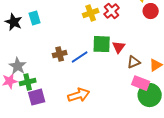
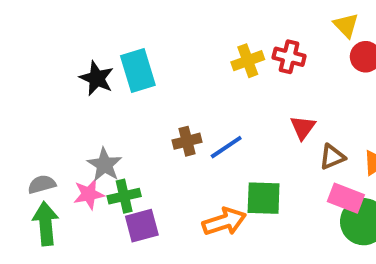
red cross: (112, 11) -> (289, 57), turned -35
cyan rectangle: (35, 18) -> (138, 70), size x1.5
green square: (102, 44) -> (264, 198), moved

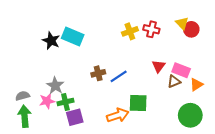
yellow triangle: (346, 25) -> (182, 23), moved
cyan rectangle: (138, 70) -> (73, 36), turned -50
pink rectangle: (346, 198) -> (181, 70), moved

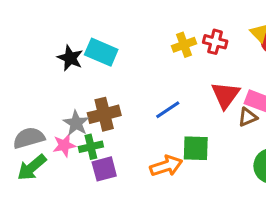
red triangle: (159, 66) -> (225, 95), size x1.5
brown cross: (98, 73) -> (104, 114), moved, size x1.5
gray semicircle: (23, 96) -> (29, 138), size x1.5
green arrow: (25, 116) -> (32, 167), turned -125

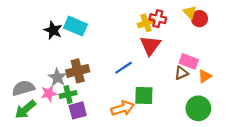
yellow cross: (184, 45) -> (146, 23), moved
red triangle: (225, 95) -> (150, 45), moved

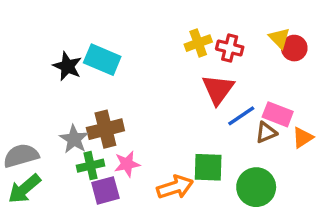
yellow cross: (146, 23) -> (198, 43), moved
blue line: (124, 68) -> (241, 116), moved
pink star: (49, 93) -> (127, 164), moved
green circle: (198, 108) -> (256, 187), moved

